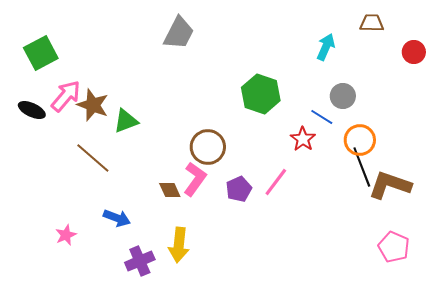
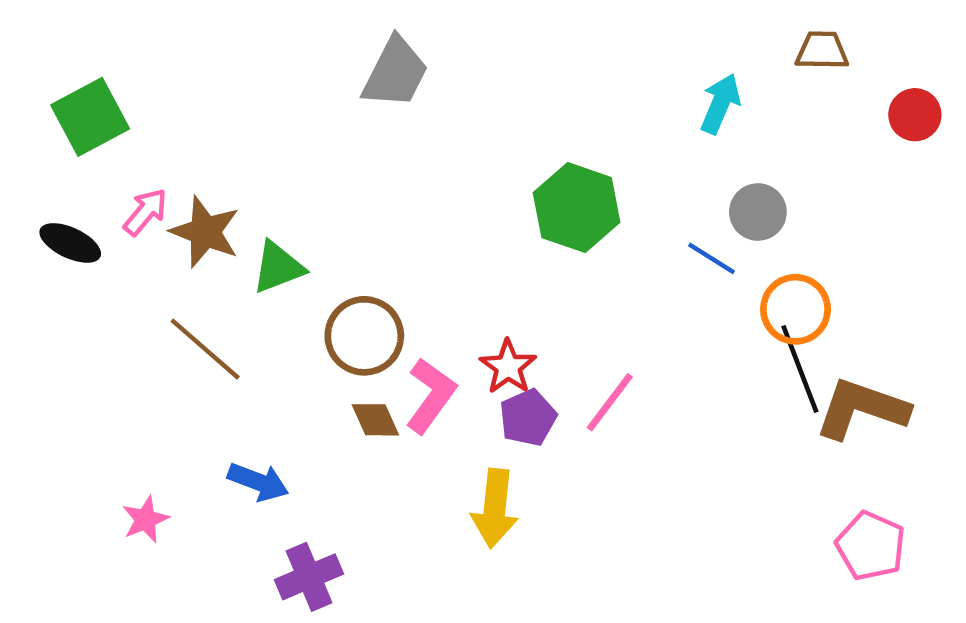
pink arrow: (66, 96) -> (145, 212), size x0.7
red star: (303, 139) -> (508, 367), moved
brown circle: (208, 147) -> (364, 336), moved
yellow arrow: (179, 245) -> (495, 508), moved

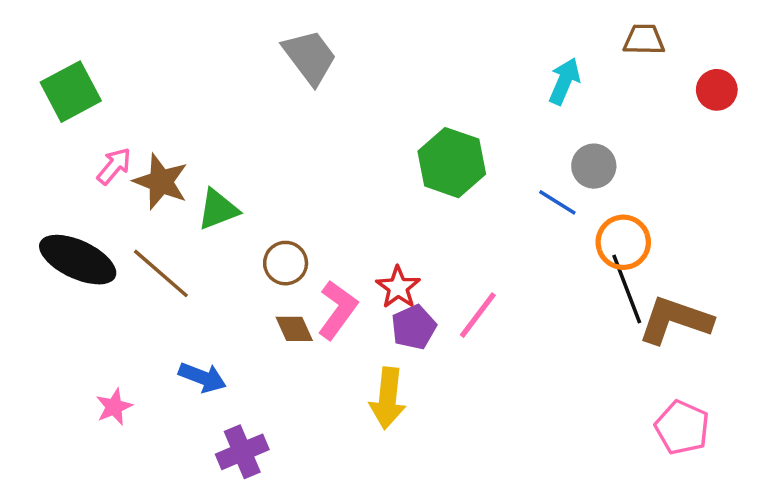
gray trapezoid: (395, 73) -> (310, 57), turned -64
black ellipse: (70, 243) -> (78, 260), moved, size x1.6
brown circle: (364, 336) -> (286, 263), size x0.7

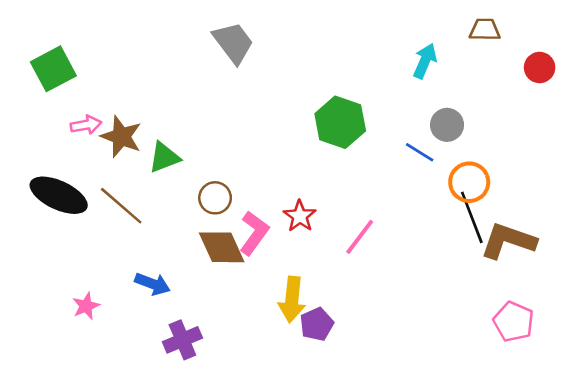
pink arrow: (114, 166) -> (86, 125), turned 40
purple pentagon: (414, 327) -> (317, 324), moved
brown diamond: (294, 329) -> (222, 247), size x1.6

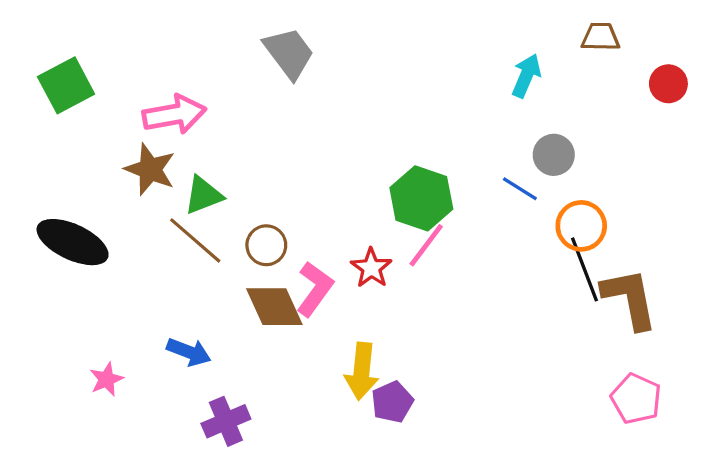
green hexagon: (340, 122) -> (421, 198), moved
pink arrow: (86, 125) -> (174, 114), moved, size x1.6
brown line: (121, 206) -> (195, 240), moved
pink line: (360, 237) -> (426, 245), moved
brown L-shape: (508, 241) -> (630, 299), turned 60

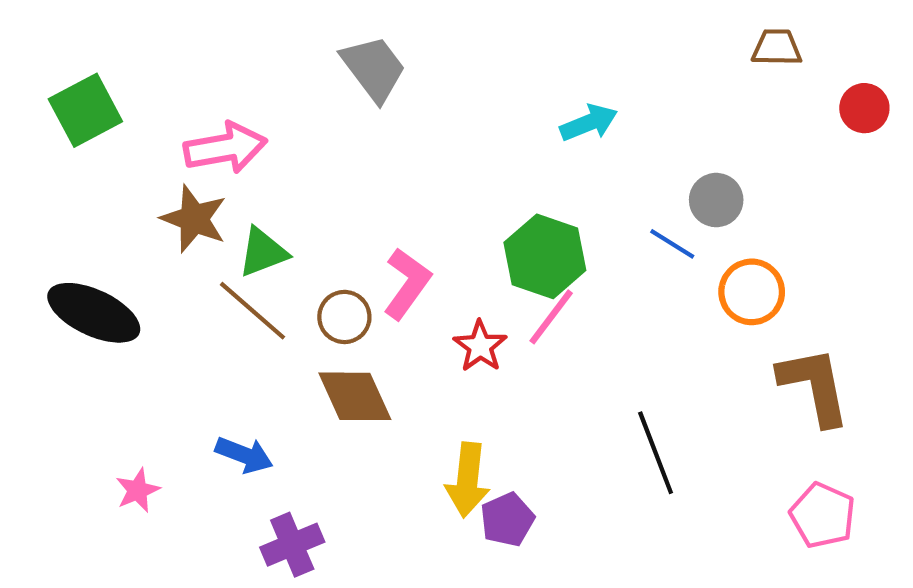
cyan arrow: (526, 76) -> (589, 123), moved, turned 45
black line: (584, 269) -> (656, 453), moved
pink L-shape: (315, 289) -> (407, 284), moved

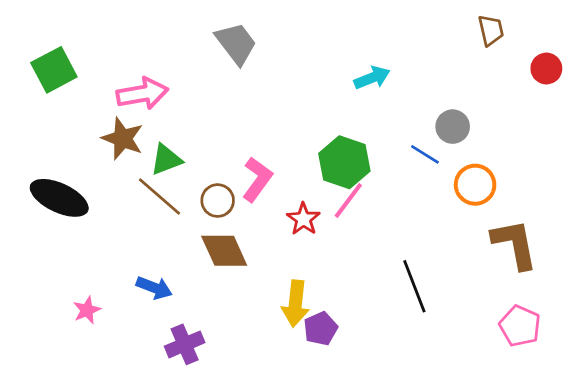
brown trapezoid: (777, 48) -> (491, 30), turned 76

